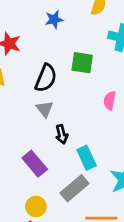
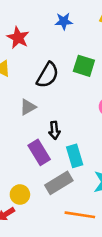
gray triangle: (45, 109) -> (28, 107), moved, turned 30
purple rectangle: (35, 164) -> (39, 152), moved

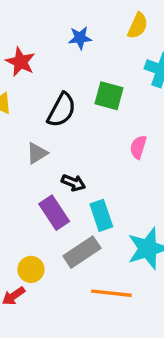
black arrow: (54, 130) -> (73, 183), turned -60

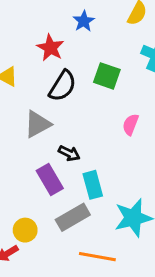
blue star: (80, 38) -> (84, 21), turned -30
red star: (20, 62) -> (50, 48), moved
gray triangle: (37, 153) -> (38, 124), size x1.4

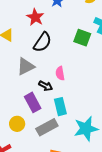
green square: (107, 76) -> (82, 38), moved
pink semicircle: (131, 125) -> (60, 73), moved, turned -32
yellow circle: (25, 230) -> (17, 124), moved

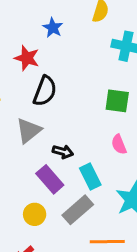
green square: (82, 38) -> (117, 101), moved
pink semicircle: (60, 73) -> (119, 144), moved

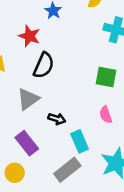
purple rectangle: (50, 179) -> (27, 143), moved
yellow circle: (35, 214) -> (15, 173), moved

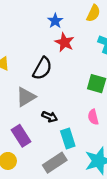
red star: (29, 36) -> (64, 42), moved

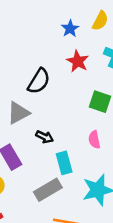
blue star: (55, 21) -> (70, 29), moved
red star: (64, 42) -> (78, 61), moved

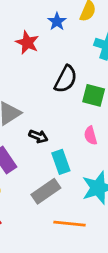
red star: (78, 61) -> (27, 43), moved
black semicircle: (39, 81) -> (66, 79), moved

